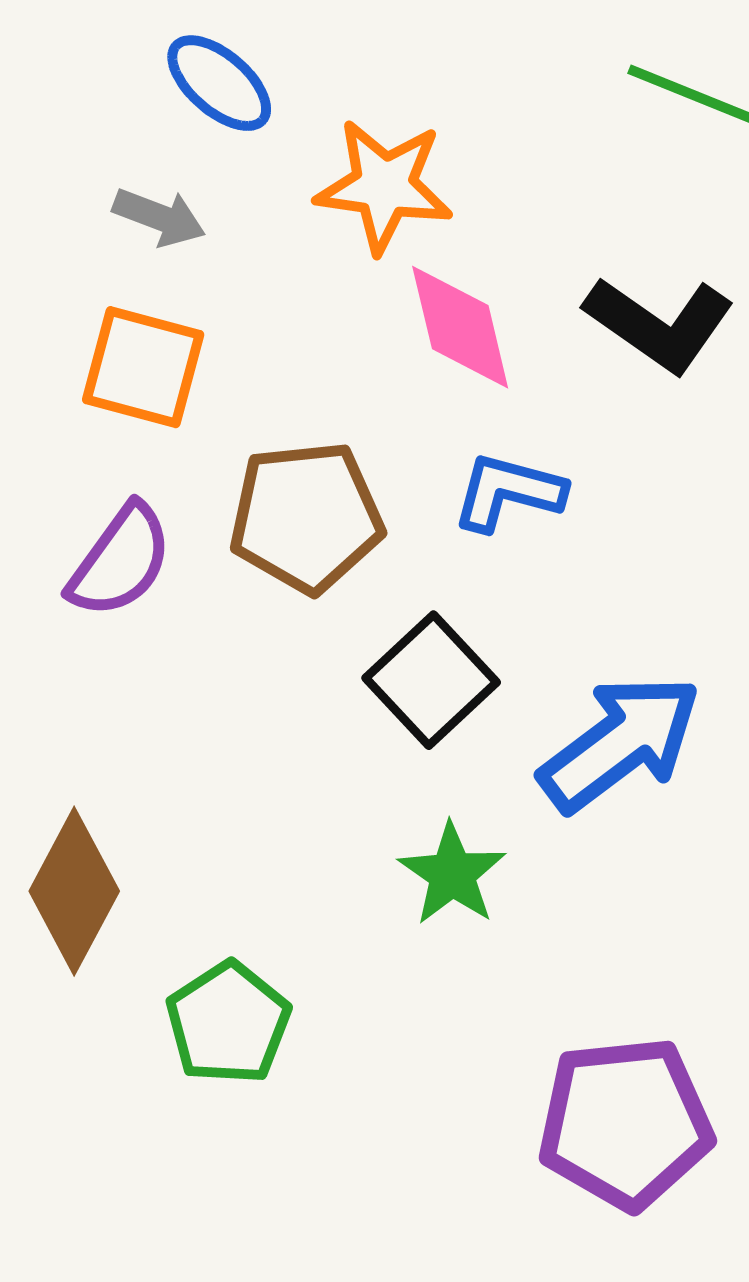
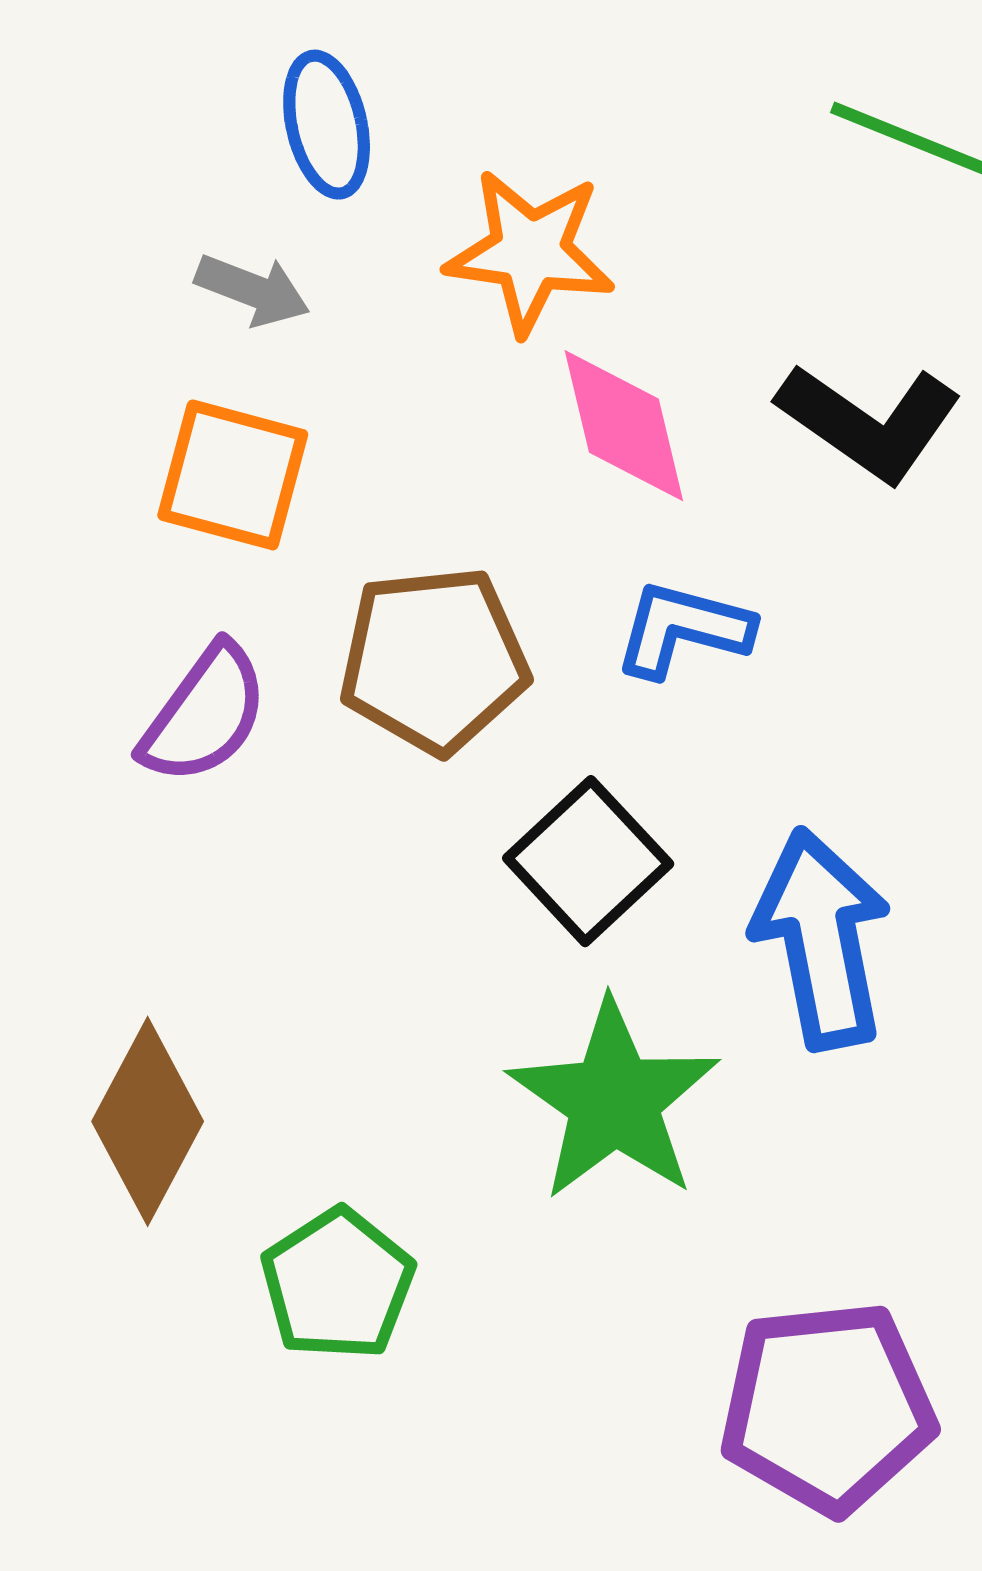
blue ellipse: (219, 83) -> (327, 125), turned 36
blue arrow: (620, 743) -> (821, 939), turned -64
green star: (452, 874) -> (614, 1100), size x1.6

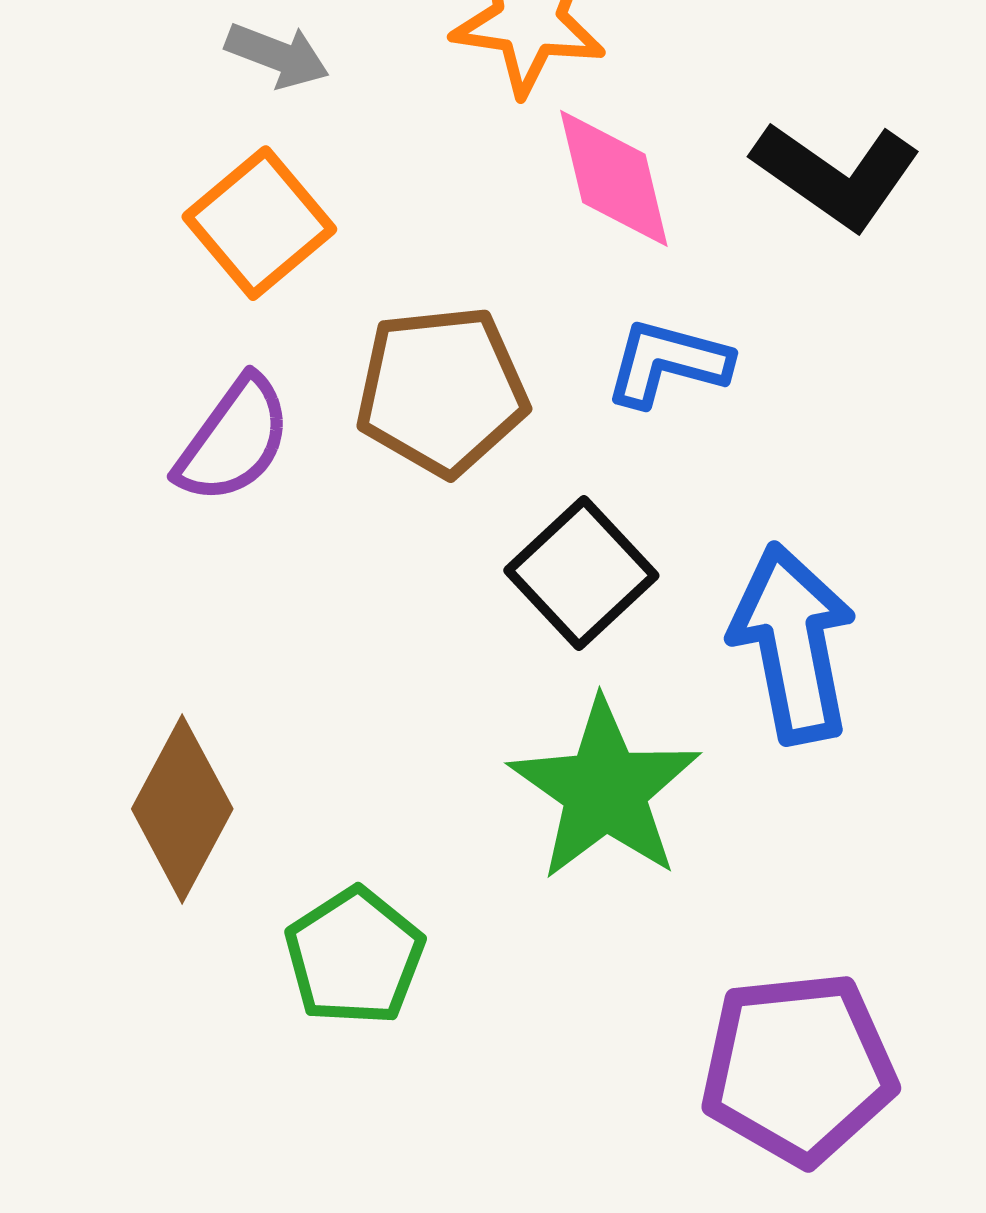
orange square: (233, 475) -> (259, 223), turned 35

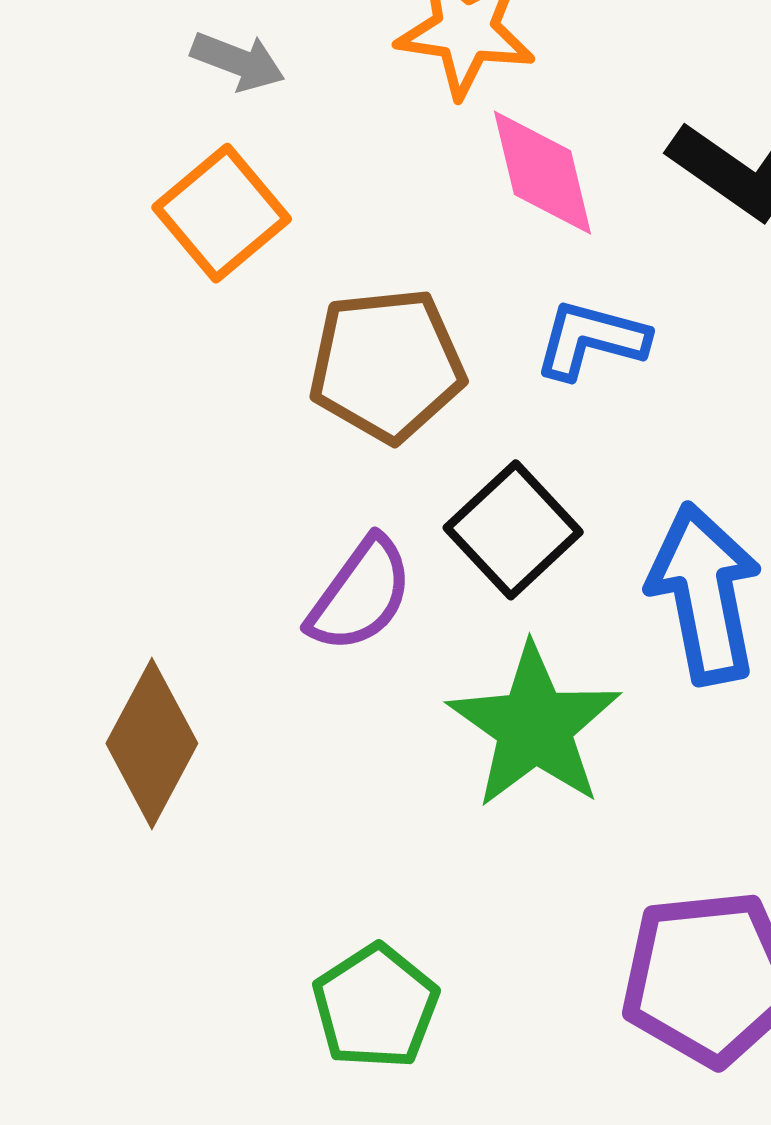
purple semicircle: (234, 440) -> (360, 595), moved
green pentagon: (354, 957) -> (376, 1007), moved

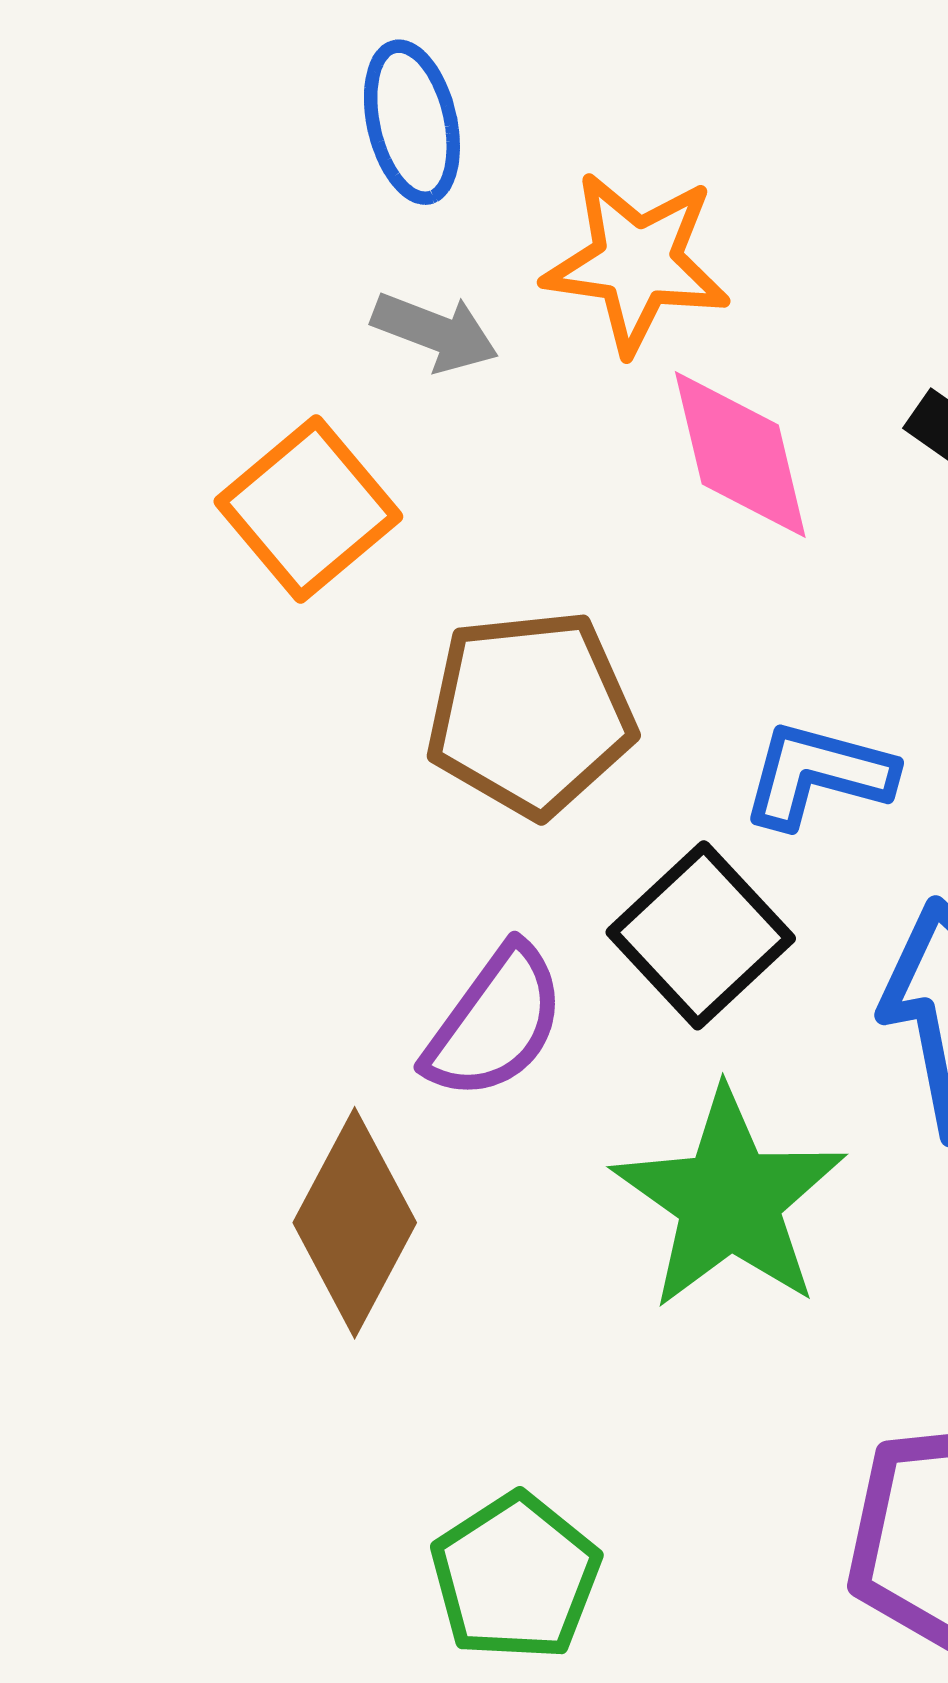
gray arrow: (238, 61) -> (435, 332), moved
blue L-shape: (591, 340) -> (818, 775), moved
brown diamond: (152, 743) -> (355, 1223), moved

